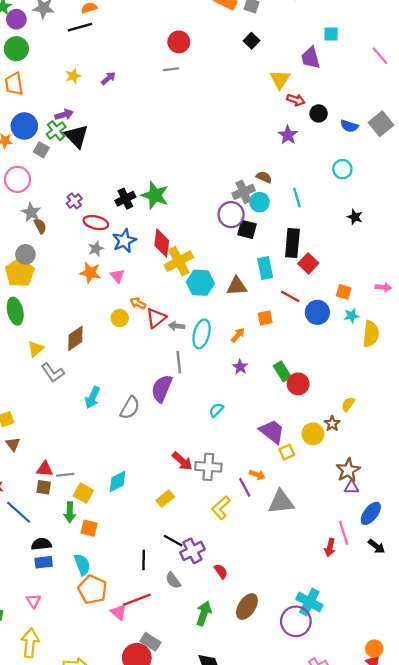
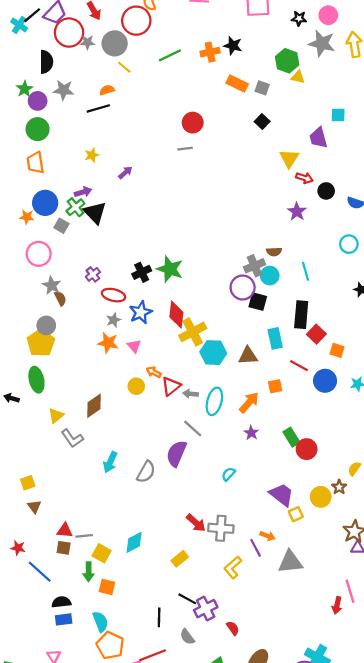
purple arrow: (108, 78) -> (125, 172), moved
brown semicircle: (264, 177) -> (274, 252), turned 152
orange square: (344, 292) -> (337, 350), moved
orange arrow: (238, 335) -> (249, 402), size x1.5
gray line: (179, 362) -> (193, 429), turned -42

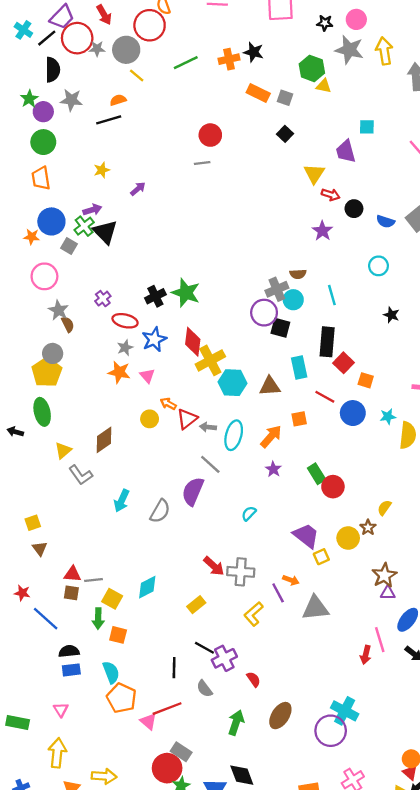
black line: (32, 15) -> (47, 38), moved

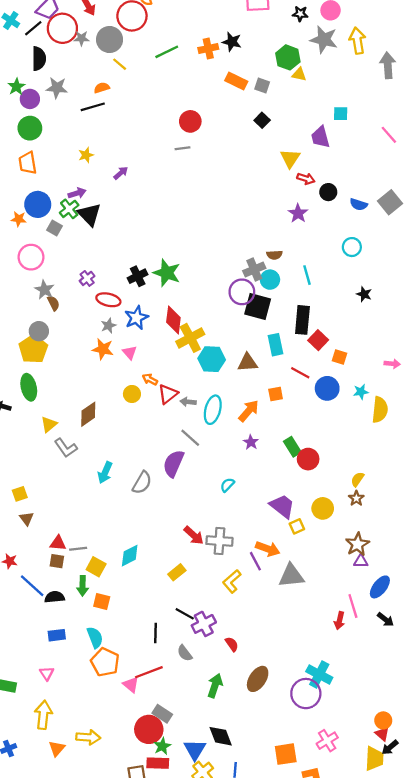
black square: (280, 328) -> (258, 306), size x1.4
brown star: (368, 527) -> (356, 498), moved
orange arrow: (291, 580) -> (268, 549), size x1.5
black semicircle: (69, 651) -> (55, 597), moved

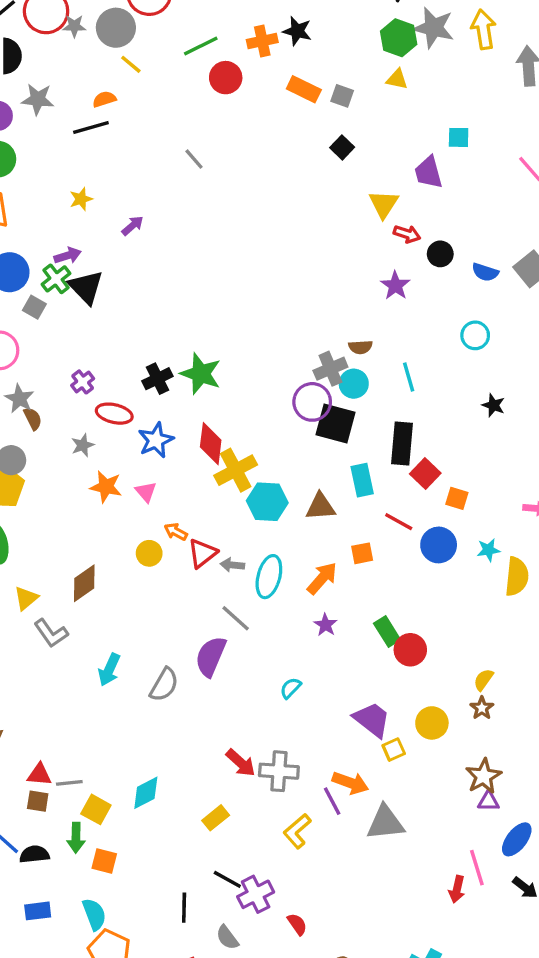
green hexagon: (288, 57) -> (399, 38), moved
red circle: (190, 121) -> (226, 78), moved
gray line: (182, 148) -> (194, 159), moved, turned 56
gray star: (108, 326) -> (83, 445), moved

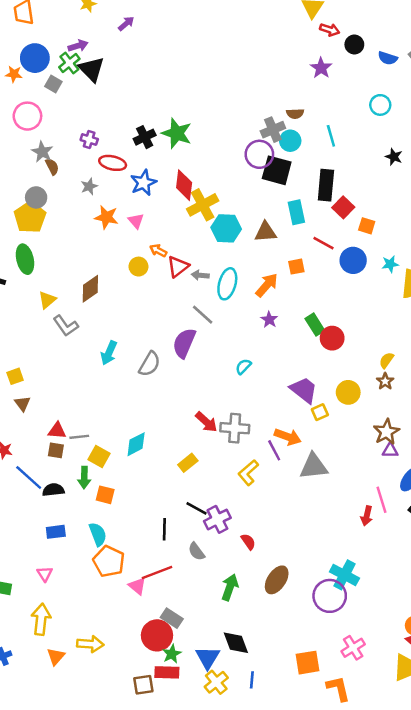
purple cross: (83, 382) -> (89, 139), turned -35

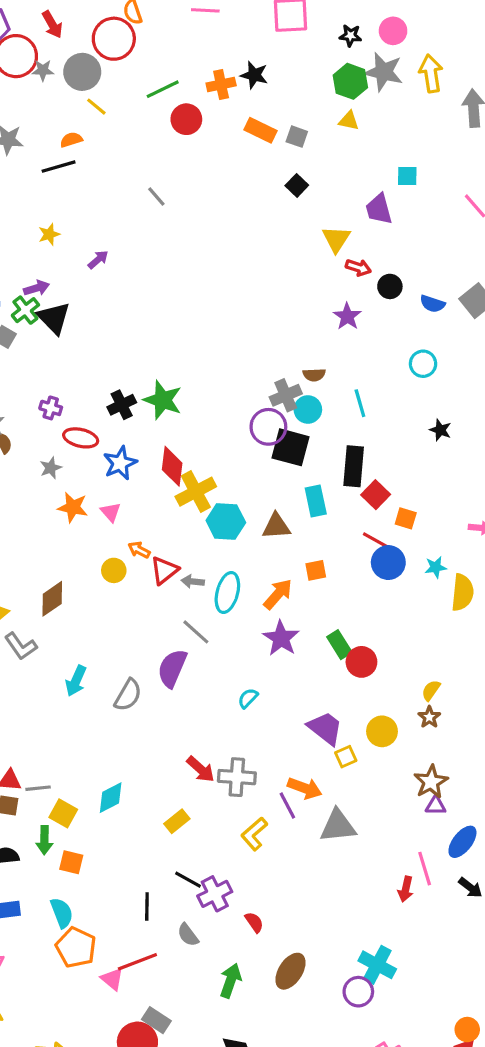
red line: (324, 243) -> (376, 540), moved
purple star: (269, 320) -> (281, 638), size x1.6
purple circle: (330, 596) -> (358, 992), size x0.7

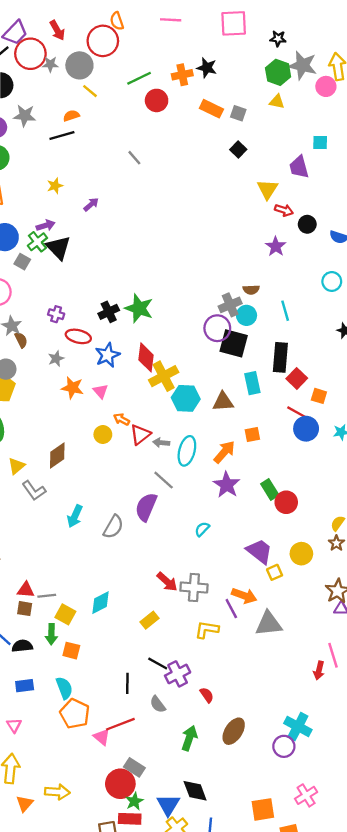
pink circle: (393, 31) -> (326, 86), moved
yellow L-shape: (254, 834) -> (207, 630), turned 50

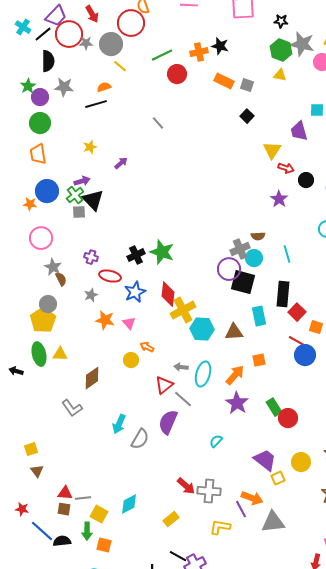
gray square: (22, 262) -> (79, 212), moved, turned -32
red triangle: (140, 435) -> (164, 385), moved
yellow triangle: (16, 466) -> (60, 354), moved, turned 42
cyan arrow: (75, 516) -> (119, 424), moved

